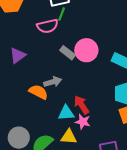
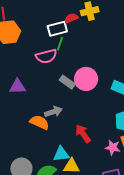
purple triangle: (18, 55) -> (17, 87), turned 36
cyan triangle: (66, 113) -> (61, 154), moved
pink star: (83, 122) -> (113, 147), moved

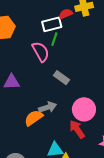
pink semicircle: (46, 56) -> (41, 52), turned -105
pink circle: (86, 79) -> (84, 109), moved
orange semicircle: (39, 122) -> (34, 118), turned -60

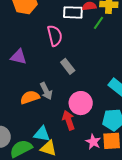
green line: (54, 39) -> (99, 23), moved
gray arrow: (48, 107) -> (46, 91), turned 66

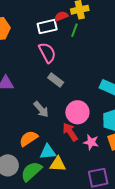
pink semicircle: (55, 36) -> (47, 53), moved
orange semicircle: (30, 97) -> (29, 139), moved
pink star: (93, 142) -> (91, 142), moved

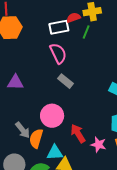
gray arrow: (41, 109) -> (23, 130), moved
pink circle: (77, 112) -> (52, 116), moved
orange semicircle: (29, 139) -> (36, 138), turned -42

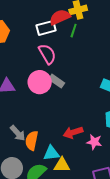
red semicircle: (73, 18) -> (60, 17), size x1.5
pink circle: (52, 116) -> (40, 82), moved
red arrow: (78, 134) -> (73, 132), turned -72

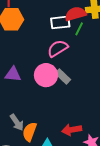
green line: (74, 31) -> (79, 29), moved
pink semicircle: (47, 54) -> (58, 48), turned -100

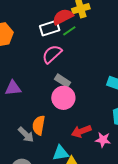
green line: (79, 29) -> (69, 31), turned 40
pink circle: (46, 75) -> (63, 98), moved
orange semicircle: (30, 132) -> (39, 125), moved

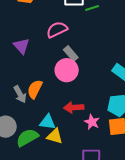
pink semicircle: (52, 54) -> (57, 30), moved
purple triangle: (13, 88) -> (21, 46), turned 36

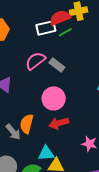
gray rectangle: (71, 54) -> (57, 65), moved
red arrow: (74, 107) -> (59, 123), moved

